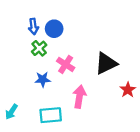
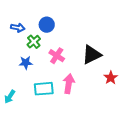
blue arrow: (33, 26) -> (18, 28), moved, turned -72
blue star: (43, 79) -> (26, 63), moved
cyan rectangle: (51, 115) -> (44, 89), moved

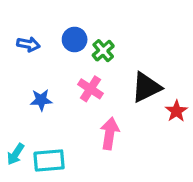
green cross: (34, 42) -> (103, 51), moved
red star: (111, 78) -> (176, 111), moved
cyan rectangle: (44, 89) -> (49, 160), moved

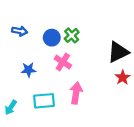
blue circle: (75, 39) -> (52, 38), moved
black triangle: (146, 87) -> (118, 52), moved
cyan rectangle: (49, 160) -> (44, 101), moved

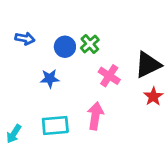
pink cross: (63, 62) -> (109, 76), moved
blue star: (28, 70) -> (50, 79), moved

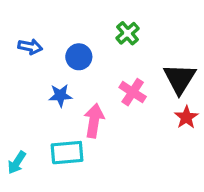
green cross: (90, 44) -> (128, 33), moved
black triangle: (148, 65) -> (180, 79), turned -32
pink arrow: (95, 116) -> (94, 121), moved

